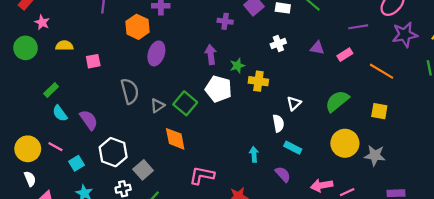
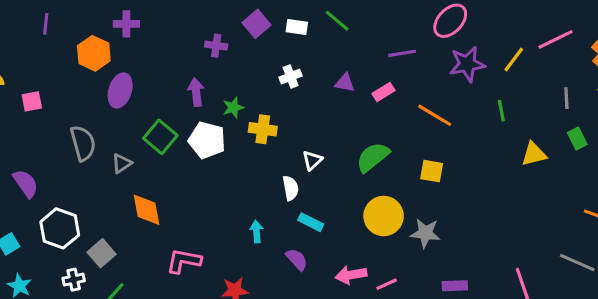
green square: (185, 103) -> (160, 137), moved

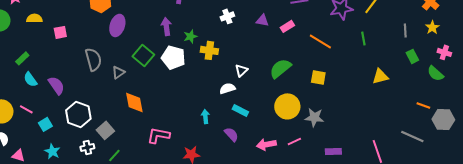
yellow triangle: (534, 154) -> (380, 76), moved
white semicircle: (291, 188) -> (227, 88), turned -98
pink line: (387, 284) -> (294, 141), moved

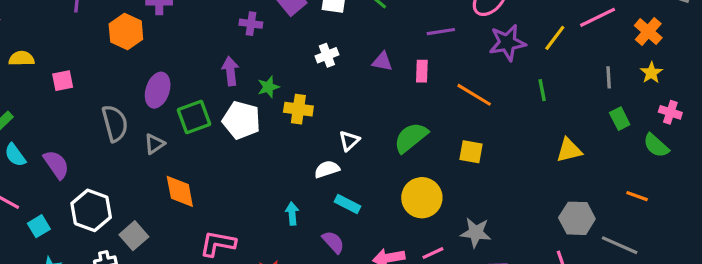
purple ellipse: (117, 25) -> (158, 90), moved
pink rectangle: (287, 26) -> (422, 71), turned -56
green square: (143, 55) -> (194, 117), turned 30
gray star: (314, 117) -> (476, 233), moved
gray hexagon: (443, 119) -> (577, 218), moved

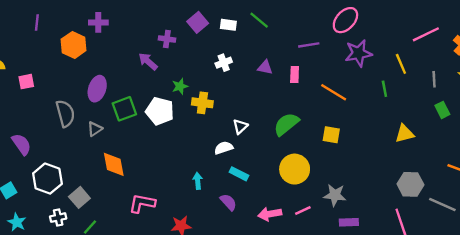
yellow line: (555, 38) -> (401, 64), moved, turned -60
purple arrow: (230, 71) -> (148, 61), moved, turned -42

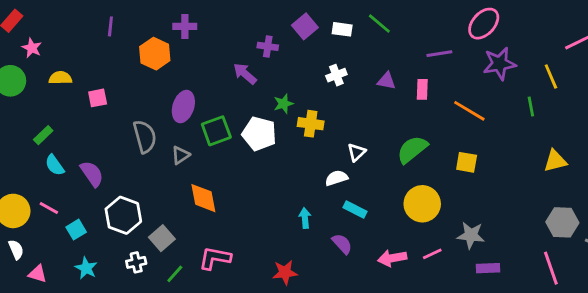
pink L-shape: (142, 203) -> (215, 258), moved

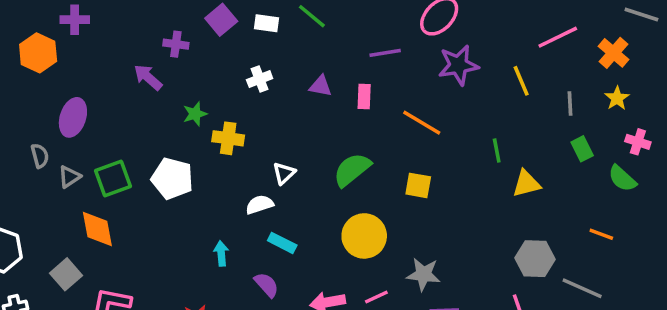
green line: (531, 107) -> (497, 151), moved
green square: (216, 131) -> (113, 178), moved
white pentagon: (259, 134) -> (172, 178), moved
gray semicircle: (145, 137) -> (40, 156), moved, size x0.6
gray square: (162, 238) -> (66, 274), moved

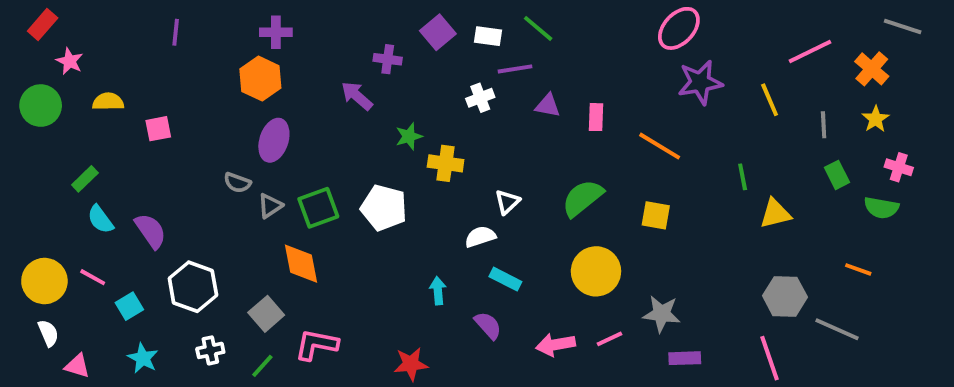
orange hexagon: (38, 53) -> (260, 79), moved
purple line: (385, 53) -> (515, 69), moved
gray semicircle: (40, 156) -> (237, 183), turned 125
green semicircle: (622, 178) -> (881, 208), turned -32

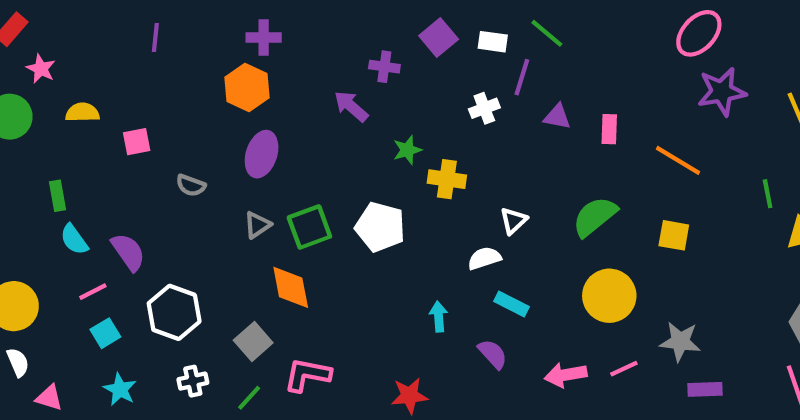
purple line: (515, 69) -> (522, 77), turned -64
green rectangle: (85, 179) -> (57, 196), turned -56
gray semicircle: (237, 183) -> (191, 185), moved
pink line: (93, 277) -> (93, 292), moved, turned -56

